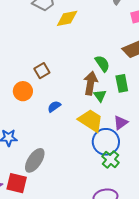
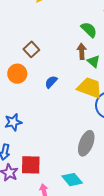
brown arrow: (91, 83) -> (82, 51), size x0.7
gray ellipse: (35, 160) -> (86, 143), moved

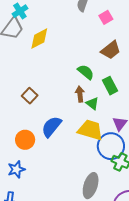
orange circle: (17, 74) -> (25, 140), moved
blue semicircle: (51, 82) -> (51, 127), size x1.6

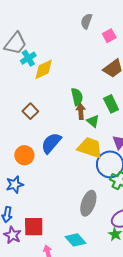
cyan cross: (20, 11) -> (28, 58), moved
yellow diamond: (39, 39) -> (44, 69), moved
green semicircle: (86, 72) -> (77, 97), moved, turned 36

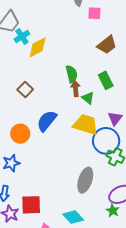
pink square: (109, 36) -> (94, 13), moved, turned 32

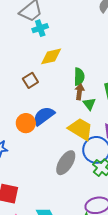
yellow diamond: (38, 47) -> (51, 56), moved
orange circle: (20, 134) -> (26, 123), moved
gray ellipse: (85, 180) -> (66, 163), moved

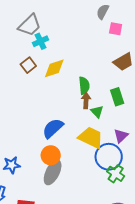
brown square: (30, 80) -> (28, 65), moved
orange circle: (26, 123) -> (51, 155), moved
gray ellipse: (66, 163) -> (53, 172), moved

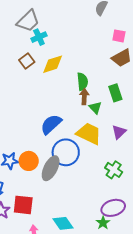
pink square: (116, 29) -> (119, 36), moved
orange circle: (51, 155) -> (29, 161), moved
blue circle: (109, 157) -> (66, 152), moved

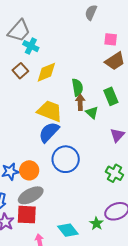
cyan cross: (39, 37) -> (31, 46), turned -35
yellow trapezoid: (89, 134) -> (50, 111), moved
gray ellipse: (51, 168) -> (31, 195), moved, turned 40
green star: (103, 223) -> (96, 223), moved

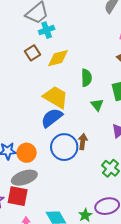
cyan cross: (31, 46) -> (47, 30), turned 35
brown arrow: (80, 102) -> (83, 142), moved

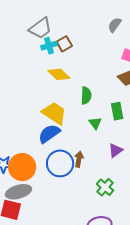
brown square: (32, 53) -> (64, 44), moved
yellow diamond: (58, 58) -> (59, 74), turned 55
orange circle: (27, 153) -> (22, 167), size x1.4

